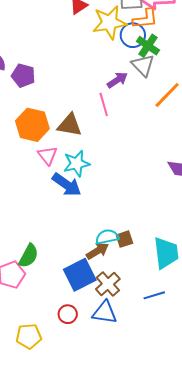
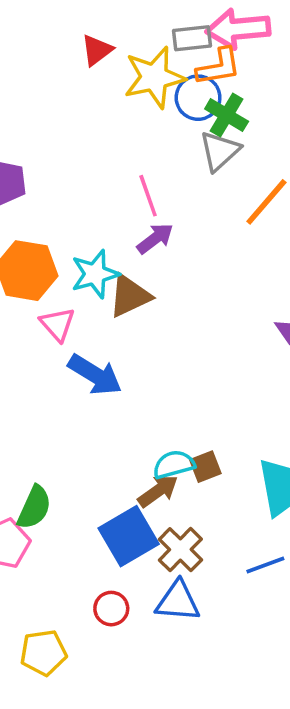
gray triangle: (143, 65) -> (220, 151), turned 35
purple arrow: (117, 80) -> (155, 238), moved
pink line: (104, 104) -> (148, 196), moved
brown triangle: (70, 125) -> (130, 296), moved, turned -32
cyan star: (77, 164) -> (95, 274), moved

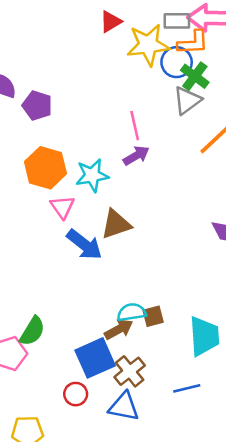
brown triangle: (130, 296) -> (116, 224), moved
red circle: (111, 609) -> (76, 394), moved

